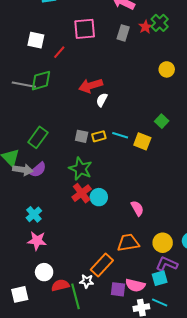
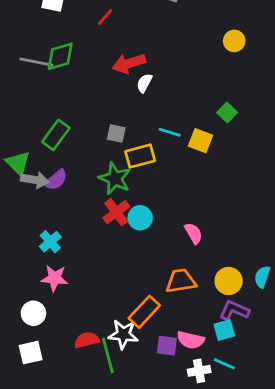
red line: (59, 52) -> (105, 17), moved
yellow rectangle: (99, 136) -> (140, 156), moved, size x1.5
white circle: (44, 272) -> (33, 313), moved
white star: (87, 281) -> (123, 334), size x1.5

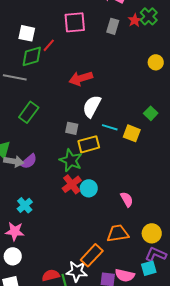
red line: (105, 17) -> (49, 45), moved
green diamond: (60, 56) -> (32, 56), moved
white semicircle: (144, 83) -> (92, 106), moved, size x1.6
green rectangle: (56, 135) -> (29, 112), moved
pink star: (54, 278) -> (15, 231), moved

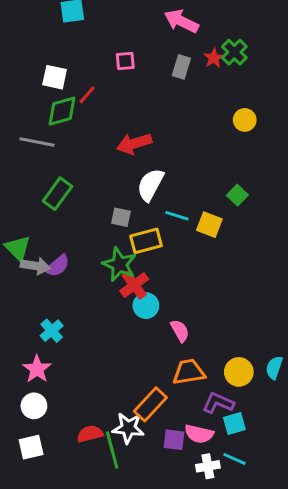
pink square: (75, 22) -> (125, 61), size x0.6
red cross: (72, 184) -> (134, 285), moved
pink semicircle: (127, 199) -> (180, 331), moved
pink star: (15, 231) -> (37, 369), turned 30
purple L-shape: (156, 254) -> (218, 403), moved

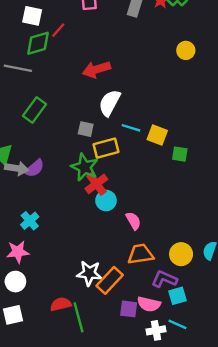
green square: (237, 195) -> (180, 154), moved, turned -35
pink star: (37, 369) -> (18, 252), turned 30
white star: (128, 428) -> (89, 273), moved

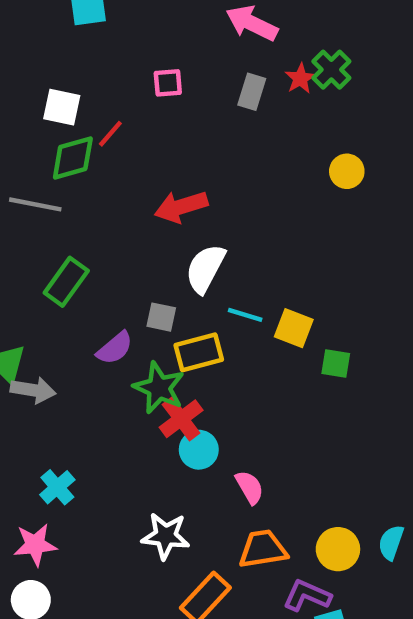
purple semicircle: (34, 168) -> (115, 348), moved
white star: (89, 273) -> (166, 536), moved

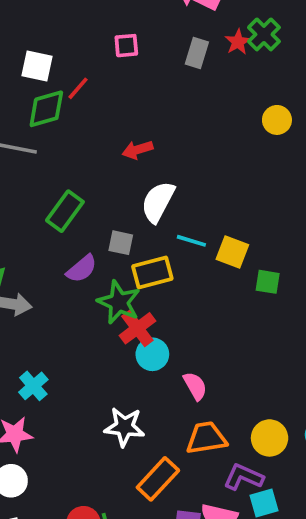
red arrow: (181, 207) -> (137, 150), size x0.7
green rectangle: (66, 282) -> (65, 211), moved

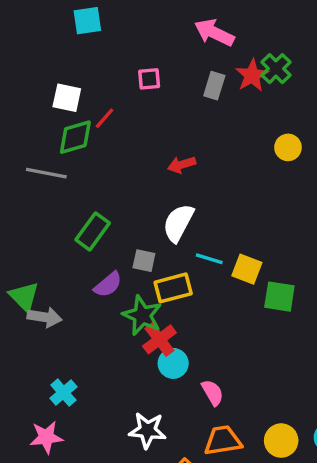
red star: (238, 42) -> (252, 75), size x1.4
red arrow: (137, 150) -> (182, 165), moved
green square: (268, 282) -> (279, 297), size x1.4

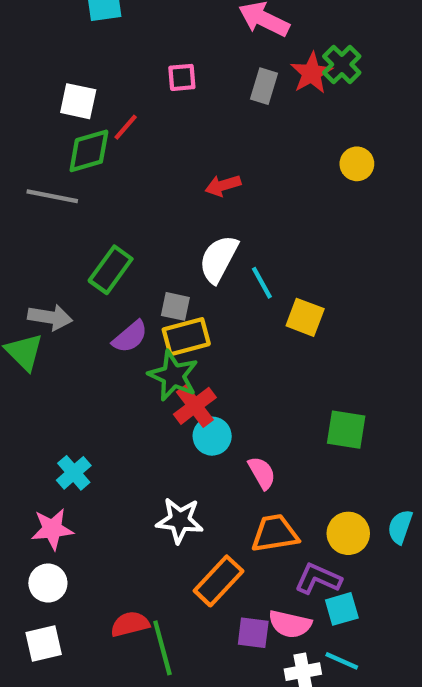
cyan line: (209, 259) -> (262, 283), moved, turned 44
yellow rectangle: (173, 288) -> (186, 337), moved
green square: (279, 297) -> (346, 430), moved
gray arrow: (45, 317) -> (50, 317), moved

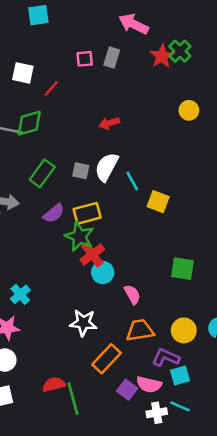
gray rectangle: (264, 86) -> (112, 58), moved
green diamond: (89, 151) -> (29, 123), moved
gray square: (175, 306) -> (81, 171), moved
purple square: (253, 633) -> (127, 390), turned 30

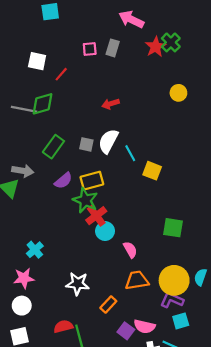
white star: (83, 323) -> (78, 284), moved
yellow circle: (184, 330) -> (174, 280), size x1.4
purple L-shape: (166, 357) -> (172, 300), moved
orange rectangle: (107, 359) -> (108, 304), size x0.7
cyan square: (180, 375) -> (181, 321), moved

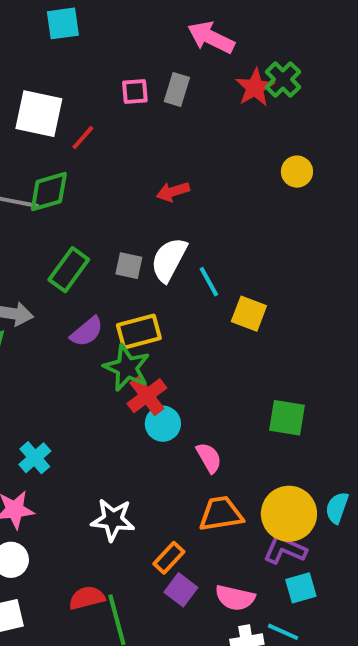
white square: (37, 61) -> (39, 114), size x1.4
purple square: (126, 331) -> (181, 590), moved

